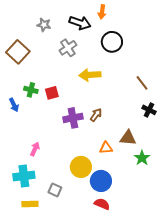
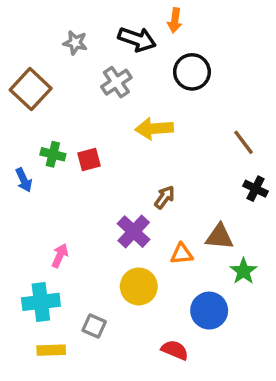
purple cross: (73, 118) -> (134, 232), moved, turned -36
blue circle: (101, 181) -> (209, 311), moved

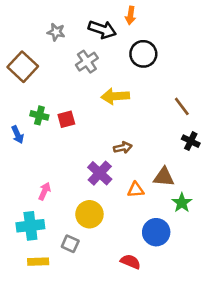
brown arrow: (165, 197) -> (123, 148), turned 42
yellow circle: (139, 286) -> (89, 214), moved

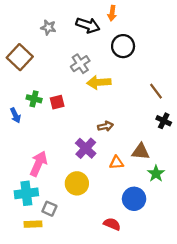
gray cross: (87, 62) -> (80, 64), moved
pink arrow: (45, 191) -> (38, 164), size x1.6
gray square: (70, 244) -> (49, 209), moved

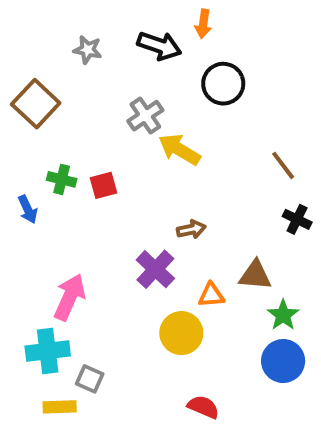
yellow arrow: (99, 82) -> (179, 149), turned 35
yellow circle: (77, 183) -> (181, 333), moved
blue circle: (134, 199) -> (283, 361), moved

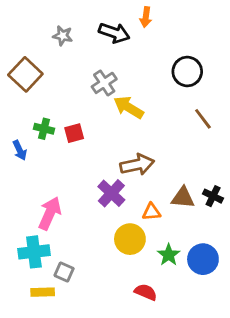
black circle: (223, 84) -> (187, 72), moved
black cross: (297, 219) -> (213, 196), moved
brown arrow: (191, 229) -> (137, 165), size x1.6
green star: (283, 315) -> (169, 255), moved

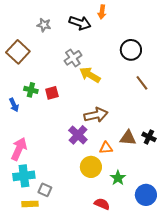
pink arrow: (50, 213) -> (19, 149), moved
blue circle: (203, 259) -> (146, 195), moved

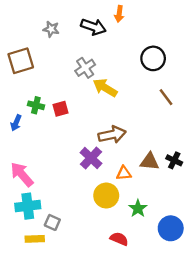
brown square: (18, 52) -> (21, 61), turned 30
blue arrow: (14, 105) -> (16, 123), turned 48
pink arrow: (19, 149) -> (22, 174), turned -65

